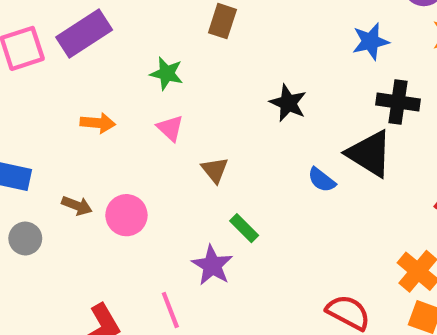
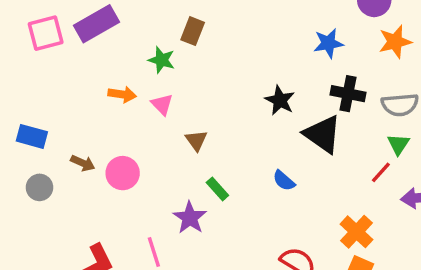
brown rectangle: (222, 21) -> (193, 31), moved
black star: (288, 103) -> (280, 100), moved
orange arrow: (98, 123) -> (122, 94), moved
blue semicircle: (322, 180) -> (284, 181), moved

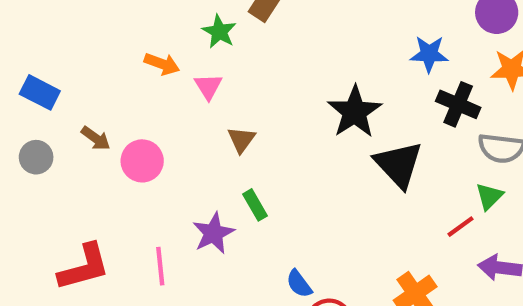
black cross: (348, 94) -> (458, 104), moved
black star: (280, 100) -> (355, 112), size x1.4
blue semicircle: (284, 181) -> (299, 284), moved

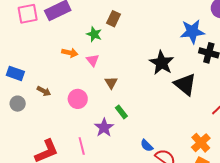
blue star: (429, 54) -> (192, 31), size x1.4
pink circle: (142, 161) -> (78, 99), moved

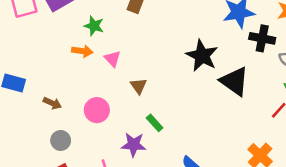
green star: (94, 34) -> (94, 26), moved
gray circle: (18, 104) -> (61, 140), moved
purple star: (104, 128) -> (134, 145), turned -30

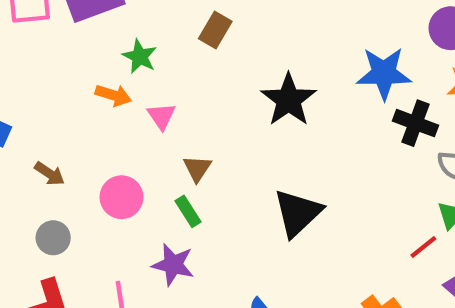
black star: (202, 56) -> (289, 100), moved
black triangle: (234, 81) -> (298, 213), moved, turned 32
green rectangle: (155, 123) -> (188, 211), moved

